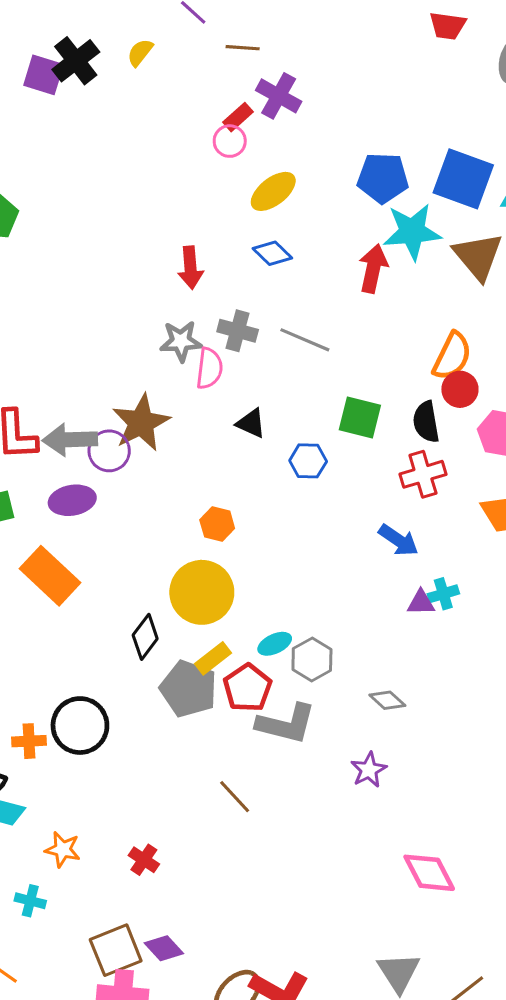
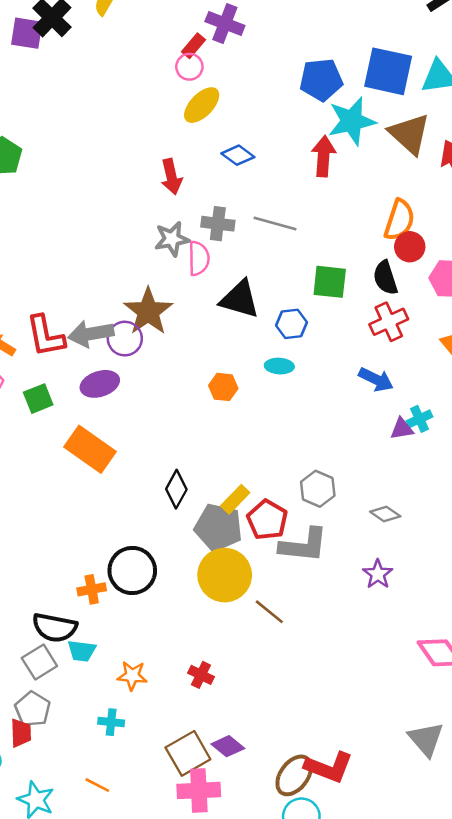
yellow ellipse: (273, 191) -> (202, 105), moved
black triangle: (251, 423) -> (240, 299), size x1.6
yellow circle: (202, 592) -> (225, 575), moved
cyan ellipse: (275, 644) -> (279, 366), moved, turned 36

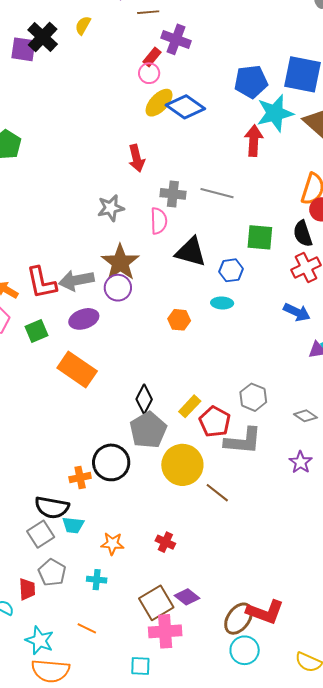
blue diamond: (238, 155) -> (185, 107), moved, size x1.5
gray star: (172, 239) -> (111, 208), moved
purple circle: (125, 339) -> (118, 288), moved
gray pentagon: (218, 527) -> (148, 430), moved, turned 30
gray pentagon: (33, 709) -> (52, 573), moved

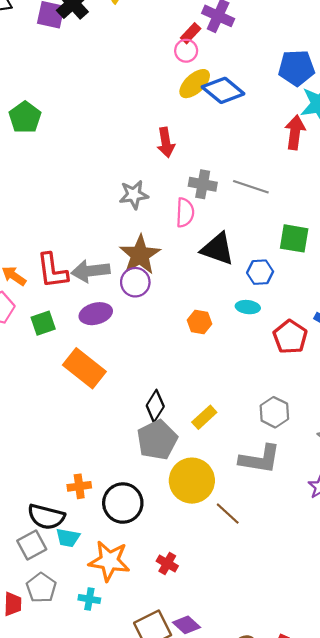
red pentagon: (215, 422) -> (290, 337), moved
black circle: (111, 462) -> (123, 503), moved
orange star: (112, 544) -> (109, 561), size x1.6

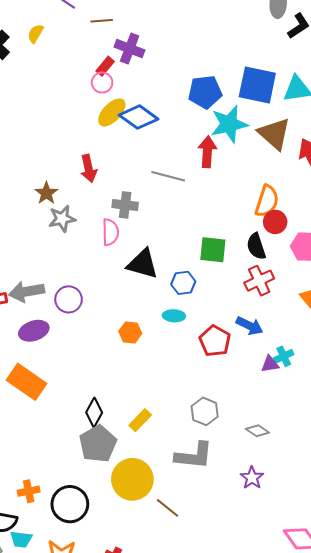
gray line: (251, 187) -> (168, 176), moved
brown star: (140, 255) -> (46, 193), moved, size x0.6

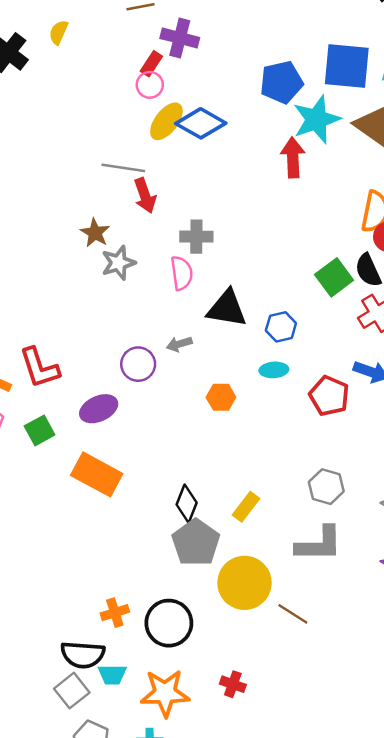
gray line: (168, 176) -> (123, 168), moved
green square: (213, 250) -> (334, 277), moved, turned -36
gray arrow: (27, 292) -> (179, 344), moved, size x0.6

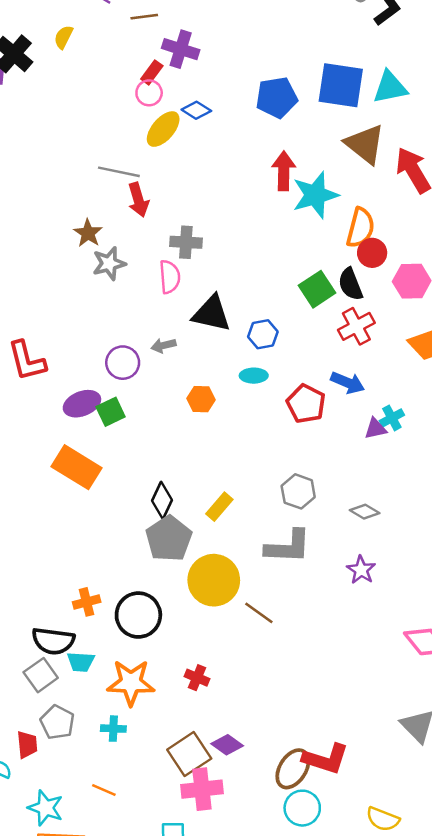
cyan star: (316, 119) -> (315, 195), moved
blue diamond: (201, 123) -> (196, 110), moved, size x0.6
green square: (40, 430) -> (111, 412), moved

